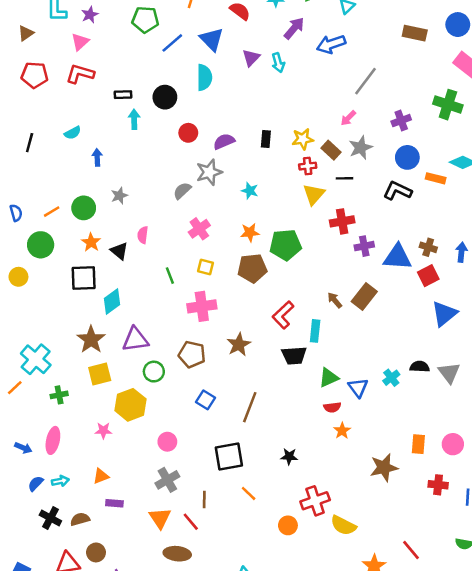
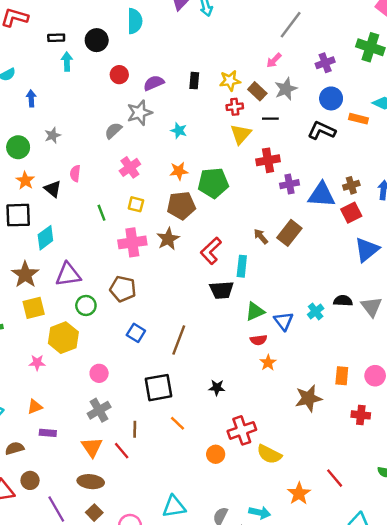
brown cross: (428, 247) -> (351, 185), turned -35
brown star: (239, 344) -> (168, 239), moved
brown ellipse: (177, 554) -> (91, 482), moved

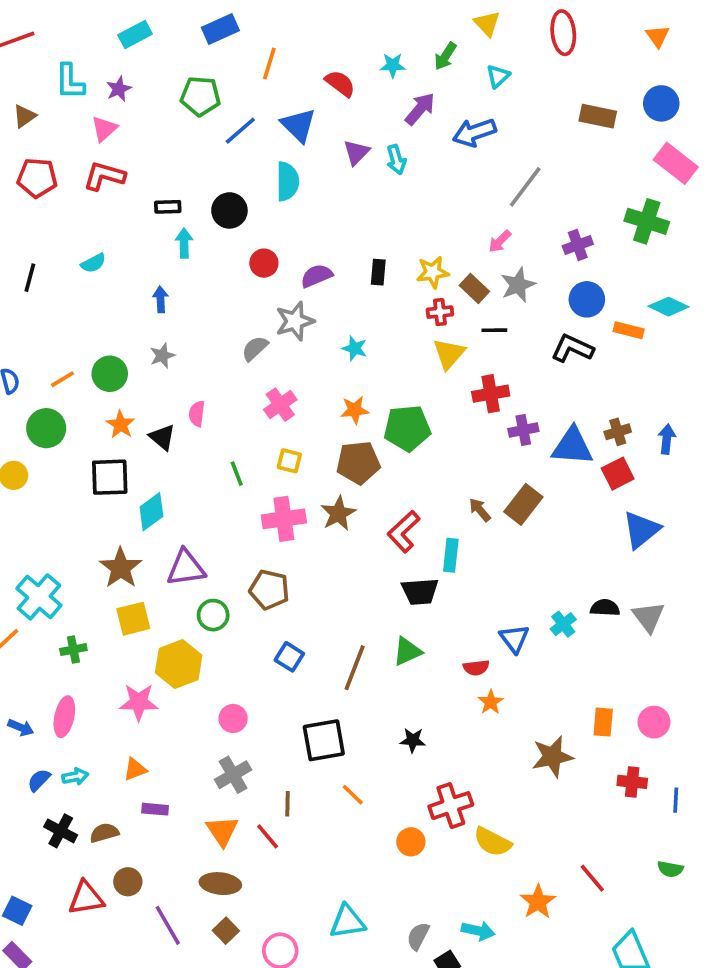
blue arrow: (31, 98) -> (161, 299), moved
green triangle: (255, 311) -> (407, 651), moved
pink star: (37, 363) -> (139, 702), size x1.5

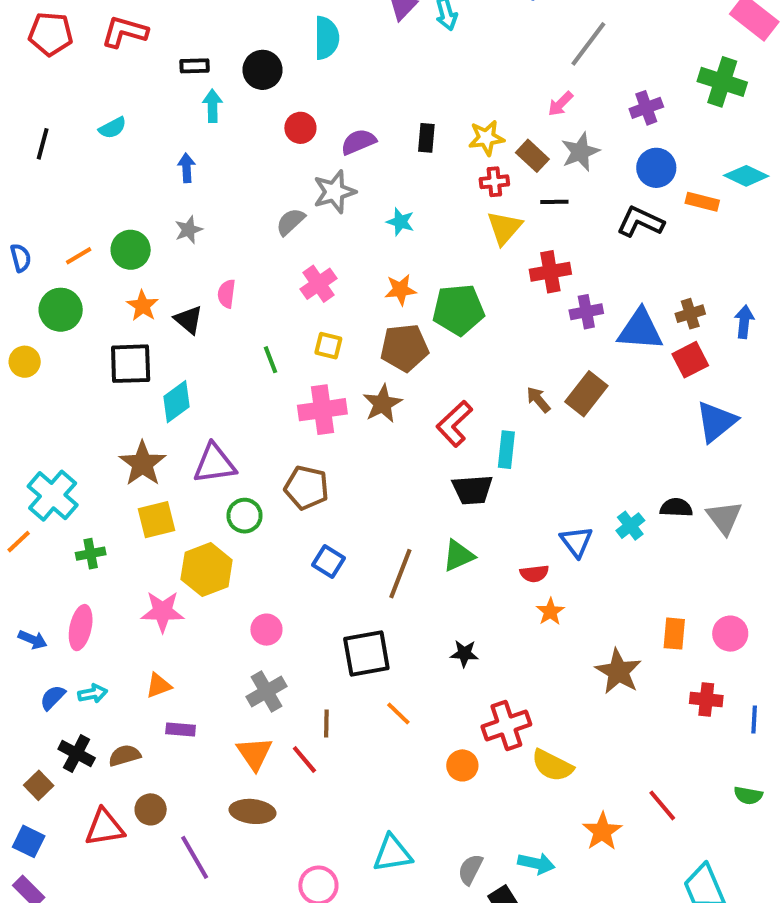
brown star: (552, 757) -> (618, 672), turned -30
brown square: (226, 931) -> (39, 785), moved

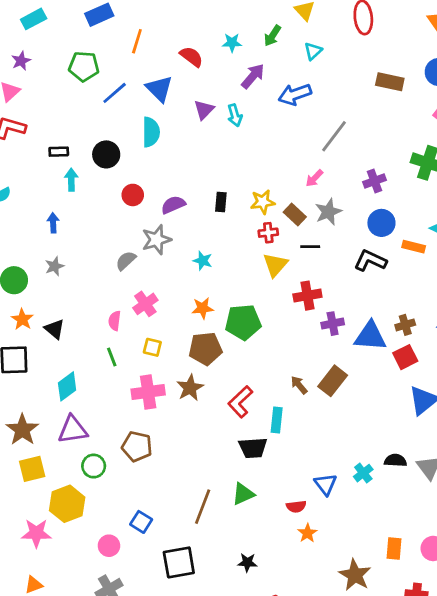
pink semicircle: (227, 294) -> (115, 321), moved
cyan diamond: (177, 402) -> (67, 386), moved
blue square: (328, 562) -> (141, 522), moved

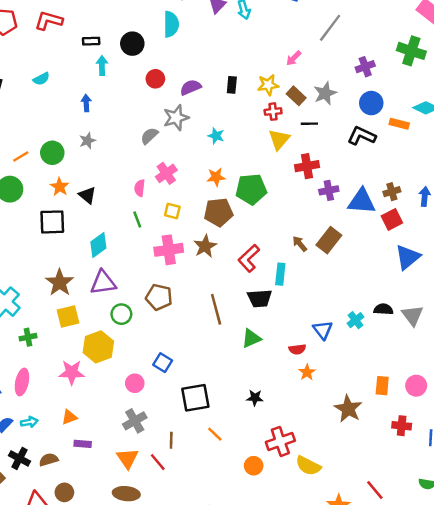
pink arrow: (314, 178) -> (294, 58), moved
brown line: (203, 507) -> (216, 309), moved, turned -36

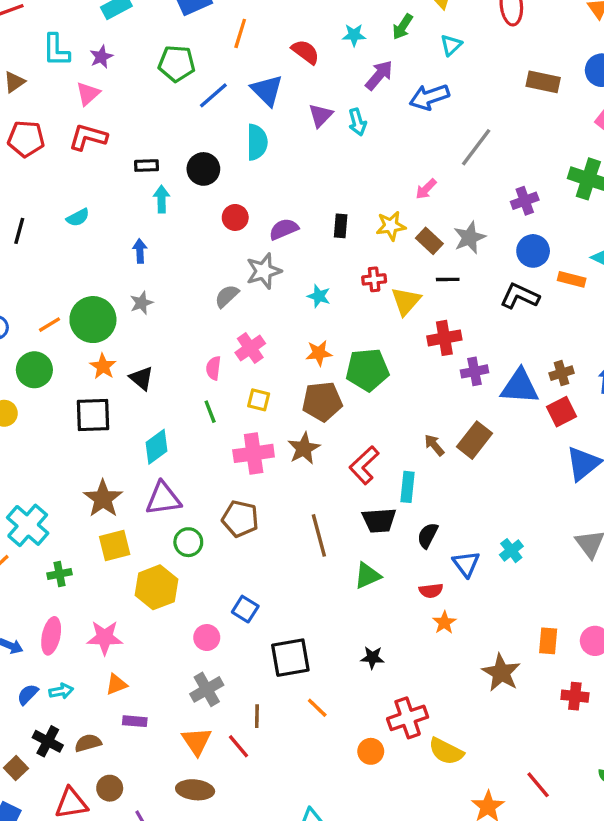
red cross: (273, 112) -> (374, 279), moved
green circle: (52, 153) -> (93, 320), size x1.4
black semicircle: (383, 309) -> (428, 535), moved, turned -66
pink star: (72, 372) -> (105, 638), moved

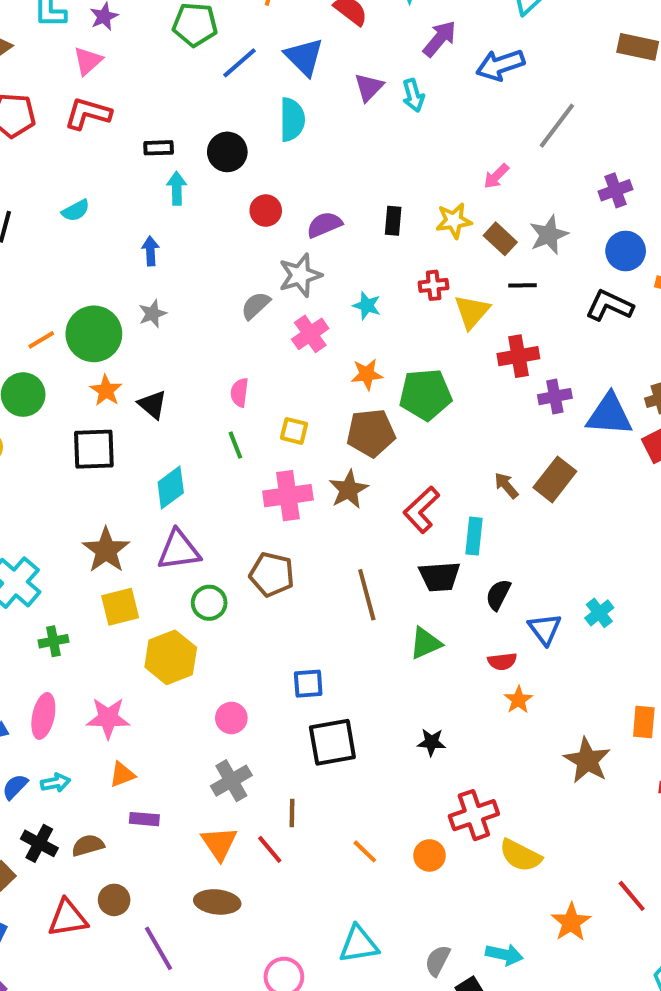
pink cross: (250, 348) -> (310, 334), moved
blue square: (245, 609) -> (308, 684), moved, turned -36
orange line: (317, 708) -> (365, 851), moved

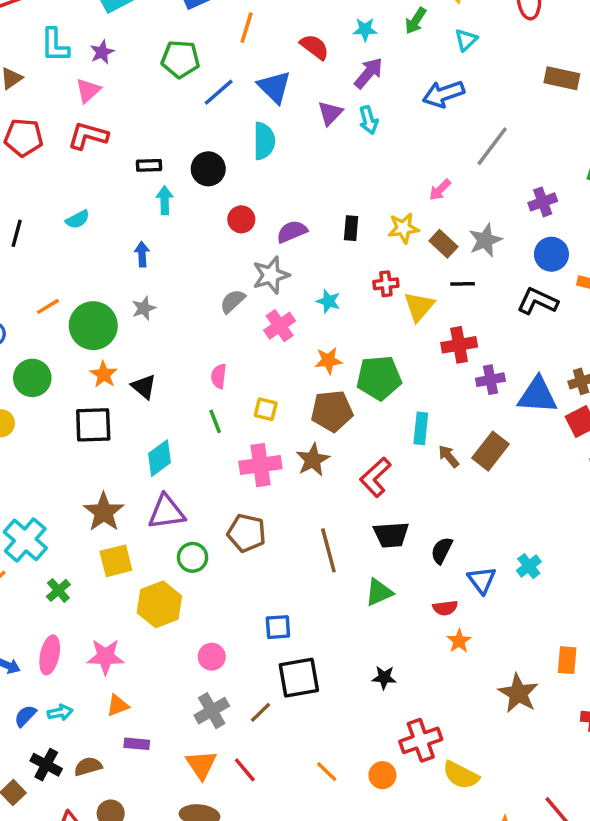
purple arrow: (440, 39) -> (369, 73), moved
orange line: (41, 340) -> (48, 306), moved
cyan rectangle: (474, 536) -> (421, 428), moved
green cross: (53, 641) -> (58, 590), turned -30
brown line: (292, 813) -> (260, 712), moved, turned 45

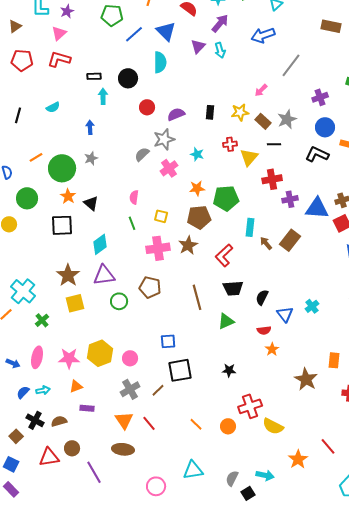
yellow hexagon: (159, 604) -> (100, 353), moved

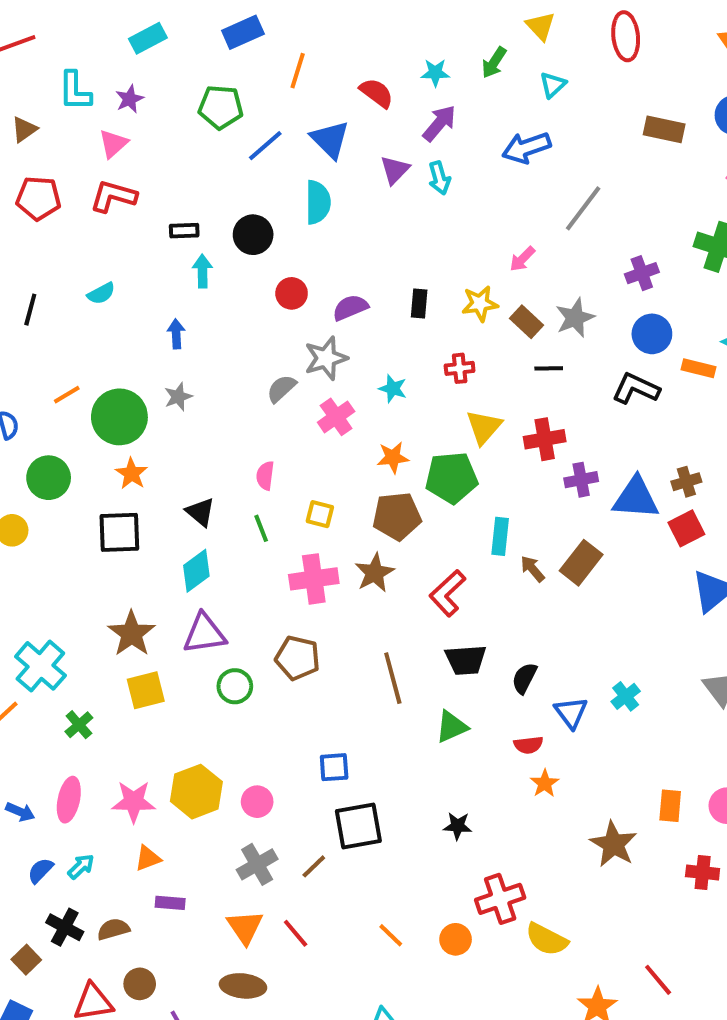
yellow triangle: (249, 157) -> (484, 427), moved
black triangle: (91, 203) -> (200, 512), moved
cyan arrow: (43, 390) -> (81, 866), turned -32

